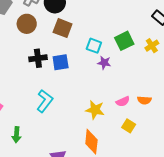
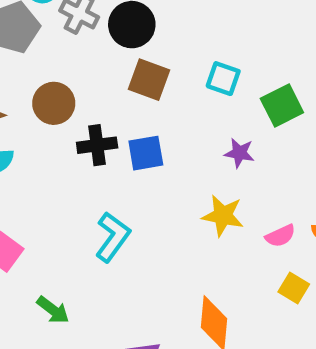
brown circle: (27, 24) -> (54, 103), moved
cyan square: (94, 46) -> (223, 79), moved
yellow star: (95, 110) -> (223, 216), moved
green arrow: (16, 135) -> (53, 310), turned -56

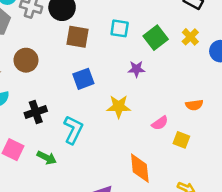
black cross: (97, 145) -> (36, 112), moved
yellow star: (223, 216) -> (119, 107), moved
pink semicircle: (280, 236) -> (160, 123), moved
green arrow: (53, 310) -> (47, 158), moved

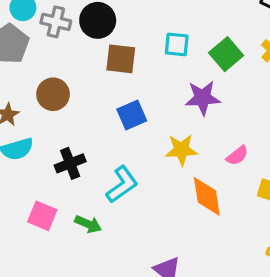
purple star: (136, 69) -> (203, 98), size x1.5
pink semicircle: (160, 123) -> (237, 156), moved
cyan L-shape: (73, 130) -> (122, 185), turned 32
orange diamond: (140, 168) -> (207, 196), moved

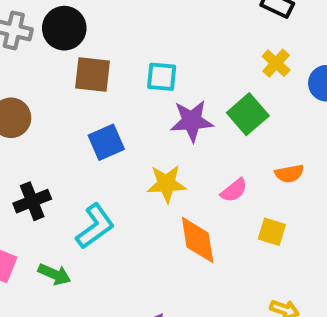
cyan square: (177, 44) -> (162, 77), moved
green square: (226, 54) -> (248, 114), moved

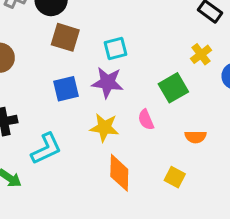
cyan square: (162, 77) -> (115, 49), turned -30
purple star: (192, 121) -> (107, 82), moved
pink semicircle: (234, 190) -> (146, 120), moved, turned 95

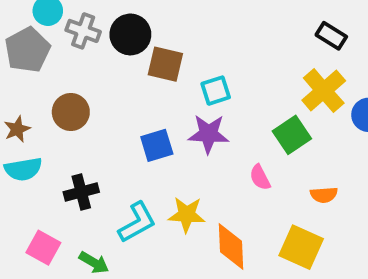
brown square: (65, 37) -> (165, 64), moved
yellow cross: (201, 54) -> (324, 91), size x1.6
yellow star: (104, 127) -> (187, 215), moved
yellow square: (175, 177) -> (301, 247), size x1.6

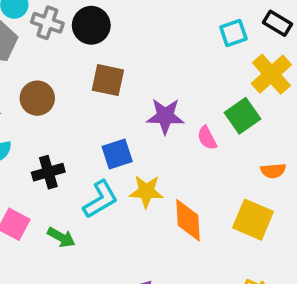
brown square: (165, 64) -> (108, 80), moved
cyan square: (216, 91) -> (233, 33), moved
blue square: (157, 145) -> (117, 154), moved
pink semicircle: (260, 177) -> (207, 138), moved

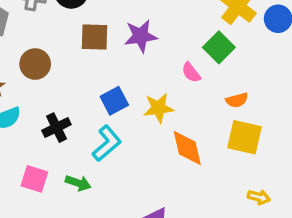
purple star: (165, 116) -> (141, 36), moved
orange semicircle: (273, 171) -> (237, 100), moved
yellow star: (146, 191) -> (159, 108), moved

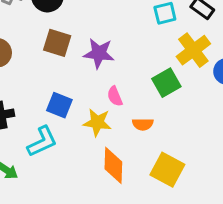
pink semicircle: (191, 73) -> (115, 96), moved
orange semicircle: (237, 100) -> (143, 124), moved
blue square: (114, 101) -> (59, 105), turned 35

